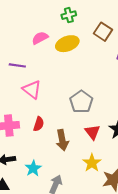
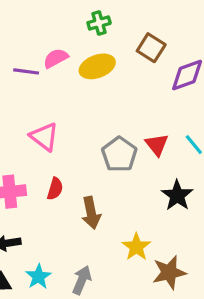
purple line: (17, 65) -> (26, 71), moved
red triangle: (92, 132) -> (157, 145), moved
cyan star: (33, 168) -> (38, 277), moved

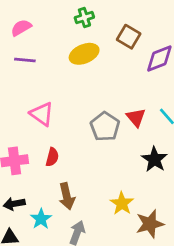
pink semicircle: (56, 58) -> (21, 28), moved
brown arrow: (91, 213) -> (67, 196), moved
cyan star: (38, 277) -> (41, 219), moved

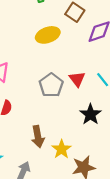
yellow ellipse: (84, 54) -> (48, 35), moved
brown arrow: (67, 196) -> (38, 137), moved

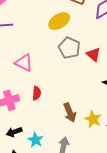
gray pentagon: (51, 85) -> (69, 48), moved

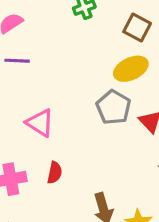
yellow ellipse: (59, 21) -> (131, 69), moved

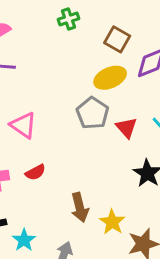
red semicircle: (55, 173) -> (35, 172), turned 48

